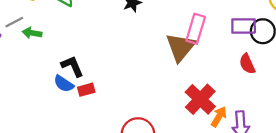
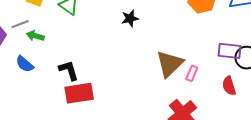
pink rectangle: (196, 29) -> (192, 73), moved, size x0.6
blue semicircle: (64, 84) -> (25, 64), moved
red rectangle: (86, 90) -> (79, 93), size x1.8

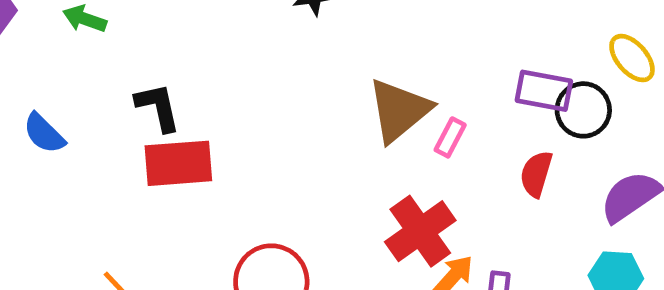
blue semicircle: (25, 64) -> (44, 133), moved
red semicircle: (229, 86) -> (536, 174), turned 30

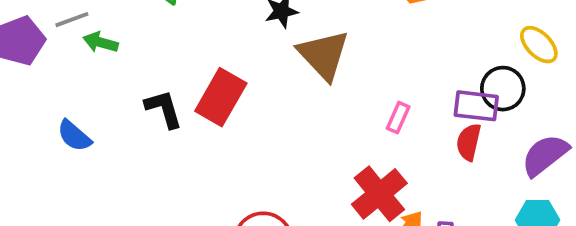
purple rectangle: (544, 91) -> (476, 106), moved
brown triangle: (399, 110) -> (324, 55), moved, turned -30
red rectangle: (178, 163) -> (221, 97), moved, turned -52

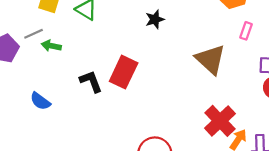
brown triangle: (324, 55) -> (210, 59), moved
pink rectangle: (398, 118) -> (246, 31), moved

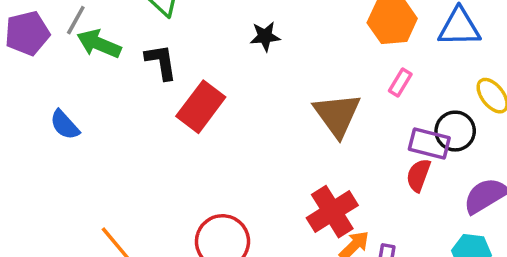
gray line: (34, 34) -> (76, 20), turned -48
green arrow: (51, 46) -> (99, 44), size x1.4
black L-shape: (91, 81) -> (161, 62), moved

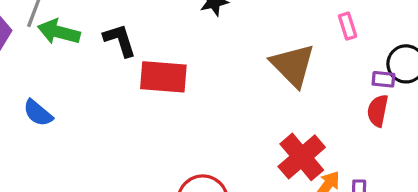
pink rectangle: (400, 83) -> (348, 26), turned -40
red rectangle: (201, 107) -> (163, 77), turned 66
purple rectangle: (429, 143) -> (383, 79), size x0.6

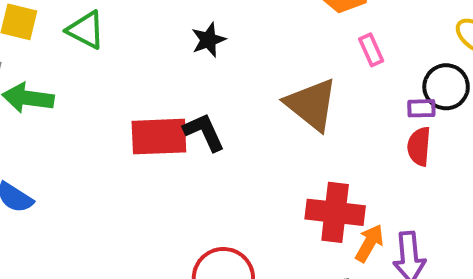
black L-shape: (120, 40) -> (204, 132), moved
red cross: (302, 157) -> (335, 212), turned -36

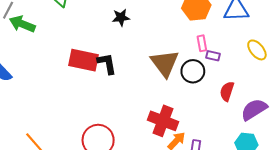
black circle: (446, 87) -> (193, 71), moved
purple rectangle: (421, 108) -> (213, 56), moved
red semicircle: (419, 146) -> (227, 91), moved

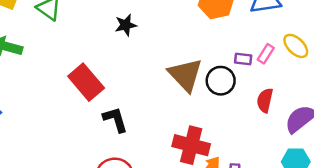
pink rectangle: (202, 43) -> (266, 54), moved, turned 49
red rectangle: (84, 60) -> (86, 82), turned 44
black L-shape: (107, 64) -> (115, 120), moved

